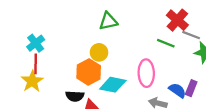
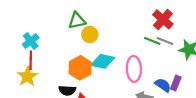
green triangle: (108, 21) -> (77, 21), moved
gray line: (191, 35) -> (165, 41), moved
yellow circle: (99, 52) -> (90, 35), moved
cyan diamond: (113, 85) -> (103, 61), moved

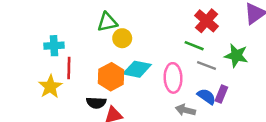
cyan cross: (31, 41) -> (54, 46), turned 35
gray line: (165, 41) -> (206, 66), moved
red line: (31, 60) -> (69, 68), moved

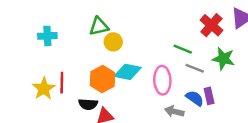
red cross: (206, 21) -> (211, 25), moved
cyan cross: (54, 46) -> (47, 36), moved
red line: (69, 68) -> (62, 83), moved
purple rectangle: (221, 94) -> (209, 96), turned -35

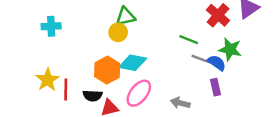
green triangle: (99, 26) -> (125, 17), moved
pink ellipse: (162, 80) -> (139, 93), moved, turned 40
red line: (62, 83) -> (66, 90), moved
blue semicircle: (195, 98) -> (217, 63), moved

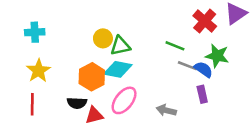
green triangle: (125, 17) -> (120, 46), moved
yellow star: (47, 80) -> (38, 71), moved
red line: (66, 90) -> (32, 104), moved

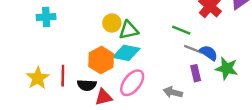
green star: (217, 56) -> (227, 68), moved
yellow star: (38, 71) -> (38, 78), moved
purple rectangle: (202, 94) -> (196, 73), moved
red line: (32, 104) -> (63, 76), moved

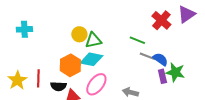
purple rectangle: (196, 73) -> (162, 76), moved

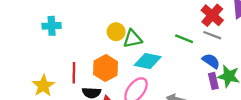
gray line: (147, 56) -> (212, 35), moved
cyan diamond: (91, 59) -> (148, 61), moved
red line: (38, 78) -> (74, 73), moved

